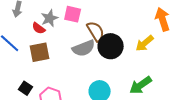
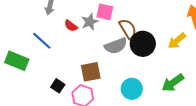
gray star: (50, 18) -> (90, 22), moved
brown square: (40, 52) -> (91, 72), moved

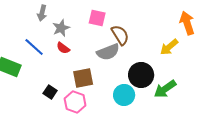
gray star: (90, 22) -> (61, 28), moved
red semicircle: (71, 26) -> (63, 48), moved
black circle: (143, 44) -> (141, 75), moved

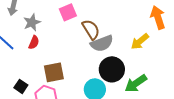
pink square: (97, 18) -> (68, 12), turned -36
red semicircle: (63, 48) -> (34, 42), turned -104
gray semicircle: (108, 52) -> (102, 43), moved

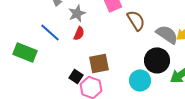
gray semicircle: (102, 43) -> (167, 34), moved, turned -125
black square: (21, 86) -> (76, 76), moved

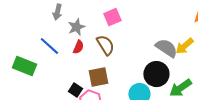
brown semicircle: (136, 20) -> (105, 45), moved

